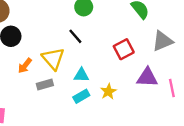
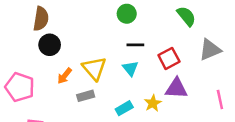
black line: (75, 36) -> (135, 45), moved, turned -49
cyan triangle: (81, 75) -> (130, 68), moved, turned 49
purple triangle: (147, 77) -> (176, 88), moved

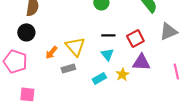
black circle: (50, 45) -> (26, 32), moved
black line: (135, 45) -> (108, 35), moved
cyan triangle: (130, 68) -> (107, 54), moved

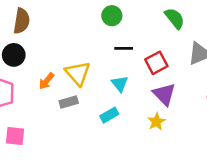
black line: (108, 35) -> (124, 48), moved
purple triangle: (141, 62) -> (164, 94), turned 42
yellow star: (122, 74) -> (156, 122), moved

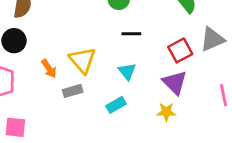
red square: (156, 63) -> (180, 50), moved
orange arrow: (46, 81) -> (49, 69), turned -72
yellow star: (156, 122) -> (166, 112), turned 30

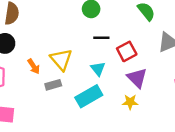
red square: (180, 50) -> (127, 51), moved
cyan rectangle: (116, 105) -> (89, 96), size x1.6

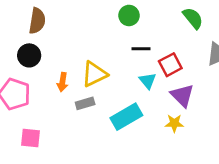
yellow triangle: (61, 60) -> (94, 74), turned 45
orange arrow: (34, 66) -> (62, 82), turned 42
cyan triangle: (98, 69) -> (148, 81), moved

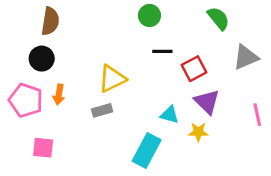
cyan triangle: (148, 81) -> (170, 115), moved, turned -36
orange arrow: (62, 82) -> (59, 95), moved
cyan rectangle: (126, 117) -> (147, 151), moved, turned -32

